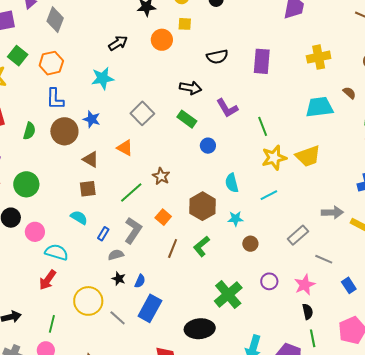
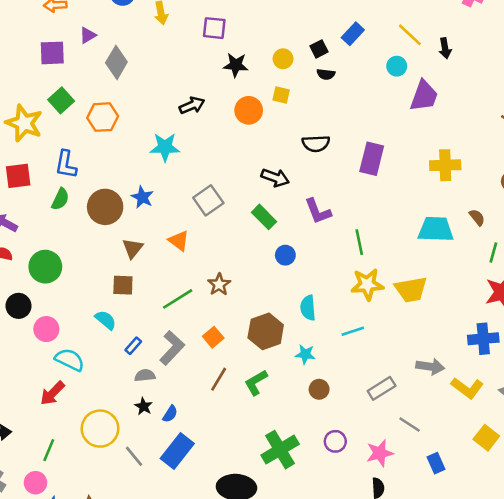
blue L-shape: (55, 99) -> (66, 165), moved
brown triangle: (91, 159) -> (133, 248), turned 30

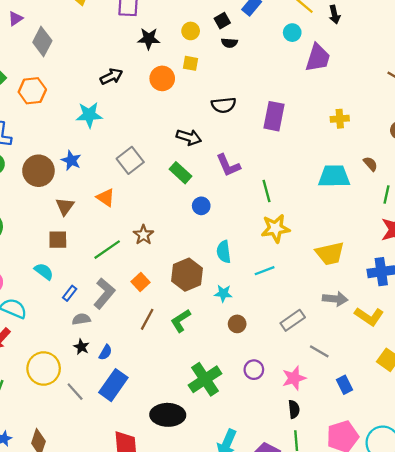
yellow cross: (445, 165) -> (340, 119), size x0.7
yellow trapezoid: (411, 290) -> (330, 254), moved

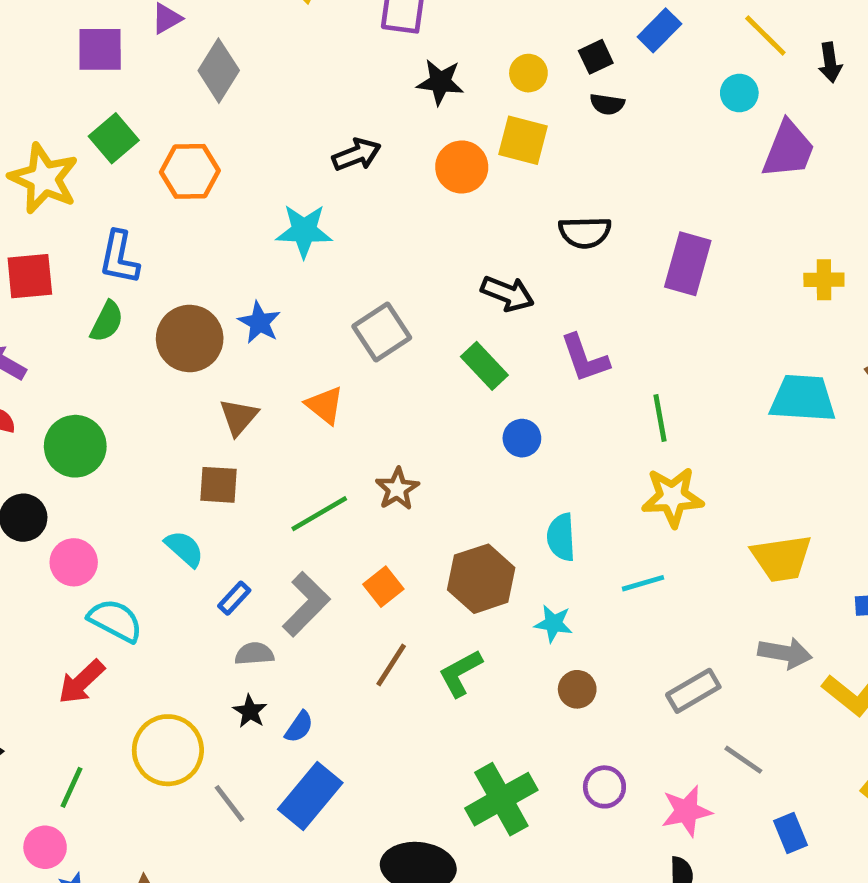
yellow square: (191, 63) -> (523, 140), size x1.5

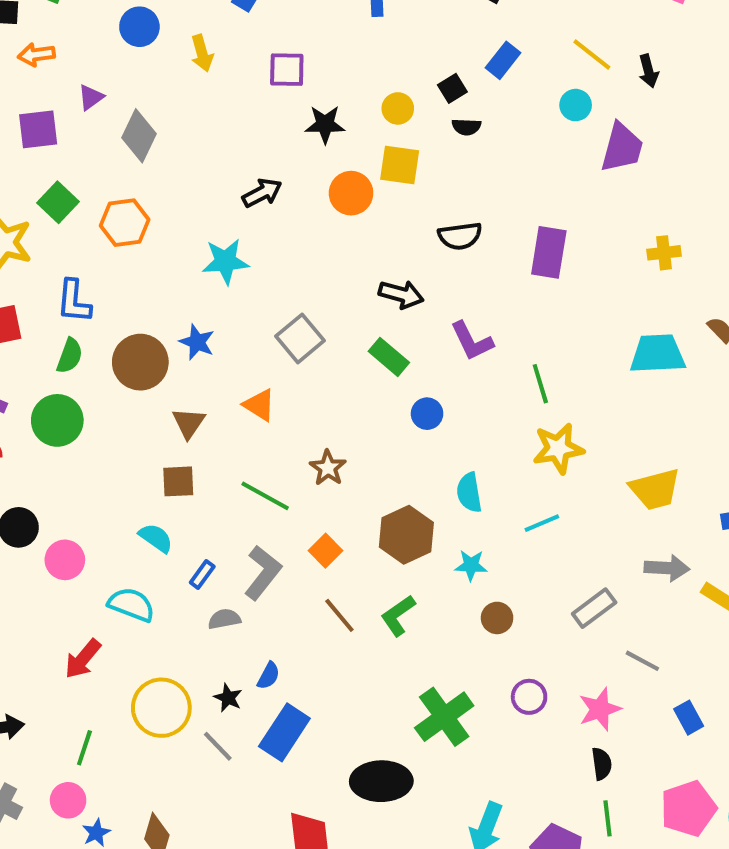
green circle: (75, 446) -> (57, 420), moved
green line: (319, 514) -> (265, 496), turned 66
cyan semicircle: (115, 620) -> (131, 605), moved
brown line: (391, 665) -> (339, 615), turned -66
black star: (250, 711) -> (228, 698), moved

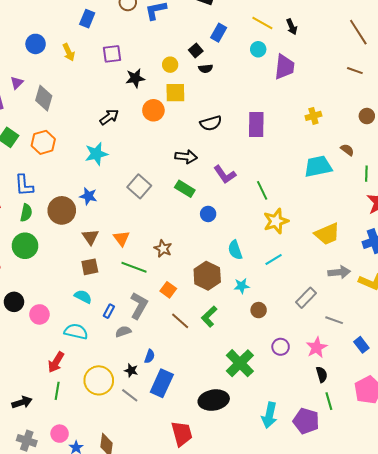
orange triangle: (259, 405) -> (121, 238), moved, turned 30
green line: (84, 748) -> (57, 391), moved

